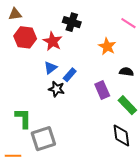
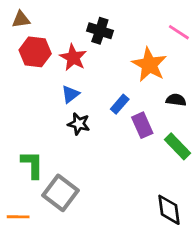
orange star: (107, 46) -> (149, 65), size x1.4
blue rectangle: (70, 75) -> (120, 104), moved
black diamond: (121, 136) -> (169, 210), moved
gray square: (43, 139) -> (60, 193), turned -35

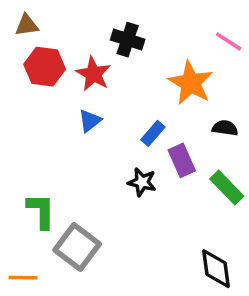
black star: (79, 124) -> (142, 182), moved

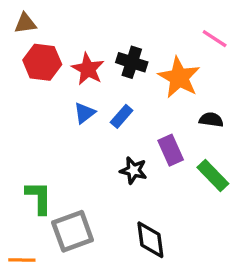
black cross: (128, 40) -> (132, 62), moved
blue rectangle: (153, 133) -> (122, 116), moved
gray square: (77, 247) -> (73, 231), turned 33
black diamond: (216, 269) -> (150, 240), moved

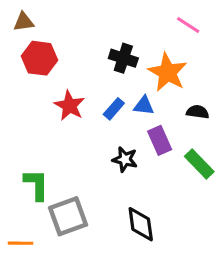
pink line: (215, 39) -> (188, 25), moved
red star: (88, 69) -> (70, 106), moved
blue triangle: (84, 113) -> (144, 106), moved, turned 45

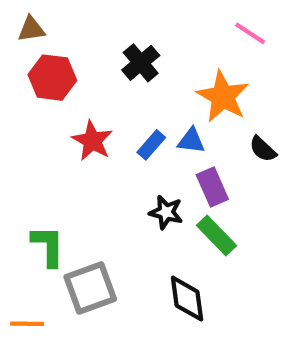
black cross: (123, 58) -> (141, 63), moved, turned 32
black semicircle: (198, 112) -> (263, 149), turned -145
green rectangle: (199, 164) -> (216, 235), moved

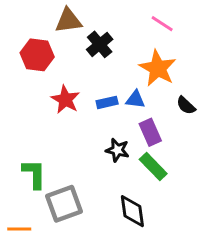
brown triangle: (31, 29) -> (68, 21), moved, size x1.4
pink line: (250, 33) -> (162, 24), moved
blue rectangle: (151, 145) -> (107, 102), turned 36

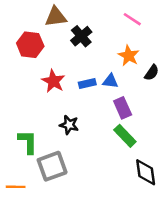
orange star: (158, 68) -> (129, 56), size x0.7
black semicircle: (186, 105) -> (152, 73), moved, turned -98
black star: (117, 150) -> (69, 125), moved
black diamond: (132, 211) -> (146, 172), moved

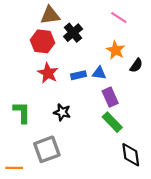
red hexagon: (30, 45) -> (43, 41), moved
green L-shape: (28, 142) -> (22, 112), moved

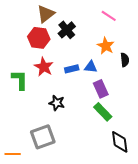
brown triangle: (50, 15) -> (46, 14), turned -30
black semicircle: (136, 65) -> (125, 60), turned -40
green L-shape: (22, 112) -> (20, 80), moved

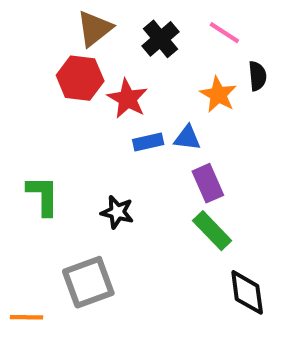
black cross: (67, 30) -> (161, 39), moved
black semicircle: (125, 60) -> (257, 76), moved
red star: (44, 67) -> (128, 99), moved
green L-shape: (20, 80) -> (43, 196), moved

